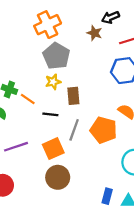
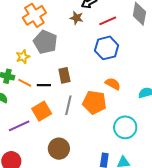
yellow star: (53, 82) -> (23, 57), moved
black line: (50, 114) -> (44, 85), moved
orange square: (53, 149) -> (42, 111), moved

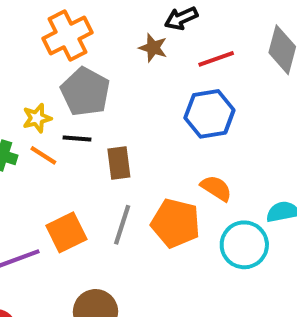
orange line: (25, 83) -> (43, 155), moved
black line: (44, 85) -> (77, 138), moved
cyan circle: (125, 127) -> (244, 245), moved

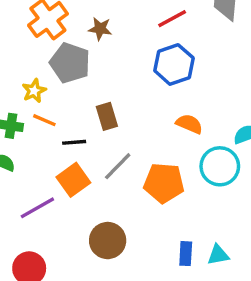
brown star: (153, 48) -> (100, 29), moved
black line: (77, 138) -> (74, 142), moved
orange pentagon: (176, 223) -> (164, 183), moved
gray line: (122, 225) -> (118, 166), turned 36

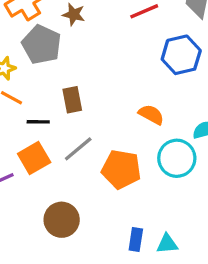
blue hexagon: (174, 64) -> (181, 55), moved

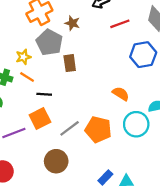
brown rectangle: (72, 100) -> (70, 63), moved
gray line: (78, 149) -> (70, 128), moved
blue rectangle: (136, 239) -> (105, 177), turned 32

